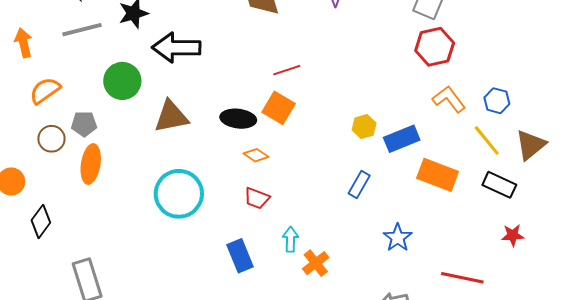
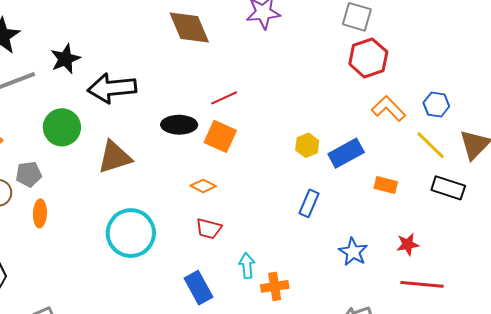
black ellipse: (238, 119) -> (179, 125), moved
orange ellipse: (91, 164) -> (40, 213), size x0.7
orange rectangle: (438, 175) -> (386, 185), size x0.6
red star: (513, 235) -> (408, 244), moved
orange cross: (316, 263) -> (275, 286), turned 36

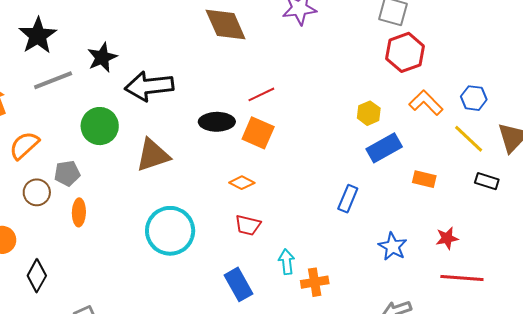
yellow hexagon: (307, 145) -> (369, 113), moved
black rectangle: (448, 188) -> (487, 181), size x0.7

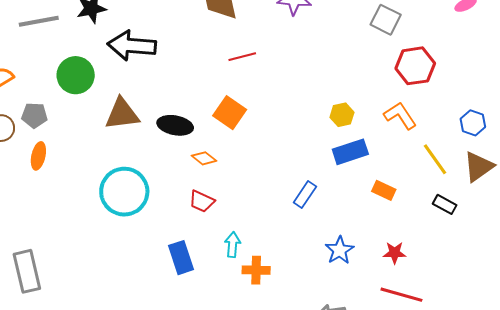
red hexagon: (405, 52) -> (415, 66), moved
red line: (261, 94) -> (242, 57), moved
blue hexagon: (474, 98) -> (473, 123), moved
black ellipse: (217, 122) -> (175, 125), moved

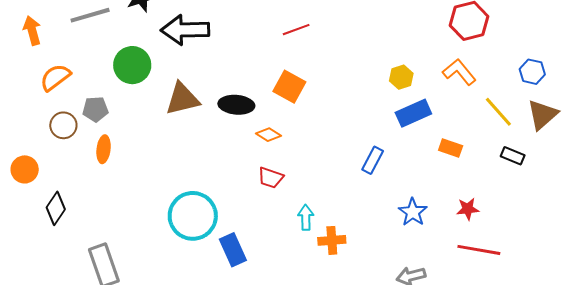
cyan circle: (124, 192) -> (193, 216), moved
blue rectangle: (181, 258) -> (233, 250), moved

